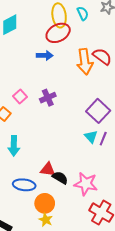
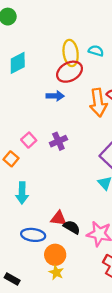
cyan semicircle: (83, 13) -> (96, 51), turned -48

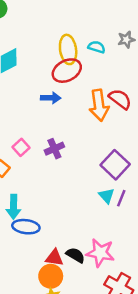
red triangle: (58, 218) -> (54, 258), moved
black semicircle: (72, 227) -> (75, 255), moved
blue ellipse: (33, 235) -> (26, 227), moved

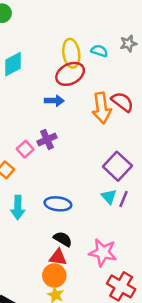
purple cross: (54, 149) -> (47, 139), moved
blue ellipse: (26, 227) -> (58, 204), moved
black semicircle: (75, 255) -> (63, 239), moved

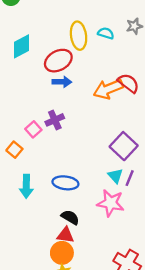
red ellipse: (70, 74) -> (58, 61), moved
orange arrow: (102, 108) -> (108, 89), turned 76
pink star: (103, 252) -> (111, 203), moved

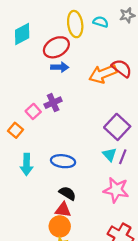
pink star: (111, 203) -> (116, 190), moved

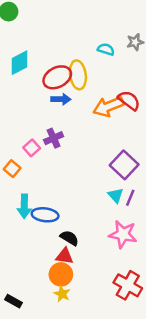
yellow ellipse: (75, 24) -> (78, 75), moved
blue ellipse: (63, 161) -> (45, 215), moved

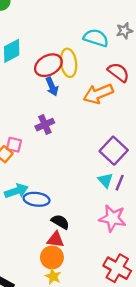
cyan semicircle: (106, 49) -> (96, 38), size x1.5
blue arrow: (61, 99) -> (52, 87), turned 66
red semicircle: (129, 100) -> (118, 72), moved
pink square: (32, 148) -> (14, 145), moved, turned -35
cyan arrow: (24, 206) -> (16, 191), turned -110

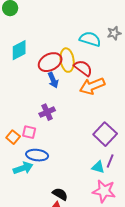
red semicircle: (118, 72) -> (83, 68), moved
pink square: (14, 145) -> (29, 132), moved
cyan triangle: (105, 180) -> (98, 167), moved, turned -32
blue ellipse: (37, 199) -> (37, 155), moved

